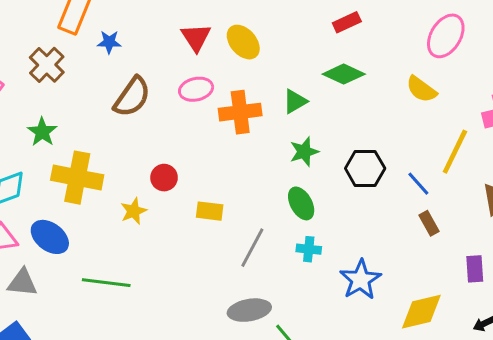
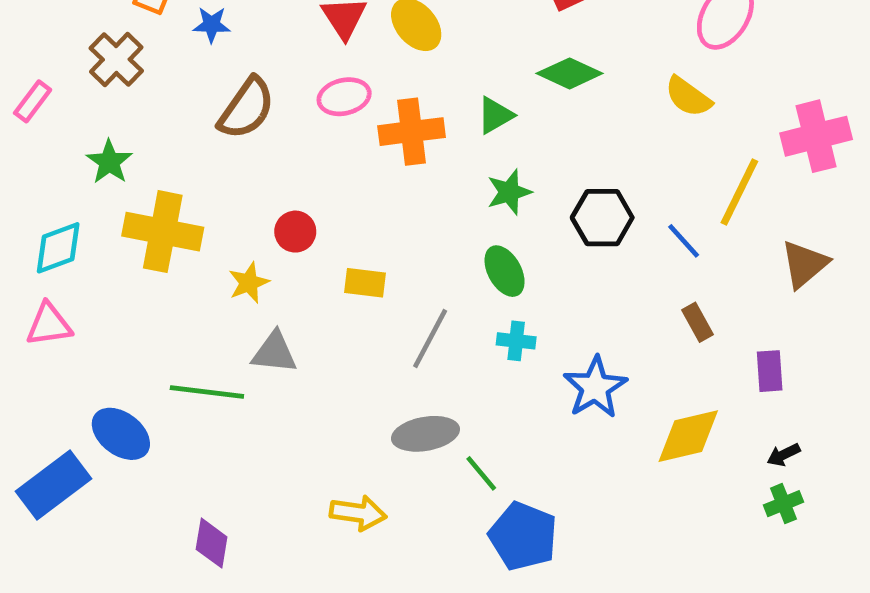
brown rectangle: (429, 223) -> (697, 322), moved
blue ellipse: (50, 237) -> (121, 434), moved
gray triangle: (22, 283) -> (274, 352), moved

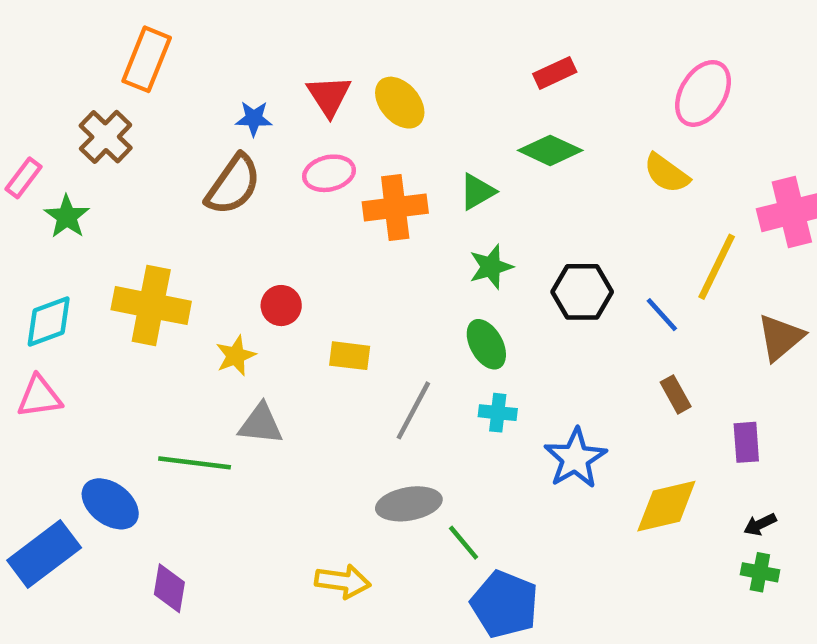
blue star: (212, 25) -> (254, 119), moved
green star: (109, 162) -> (67, 217), moved
green cross: (784, 504) -> (760, 572), turned 33
purple diamond: (212, 543) -> (169, 588), moved

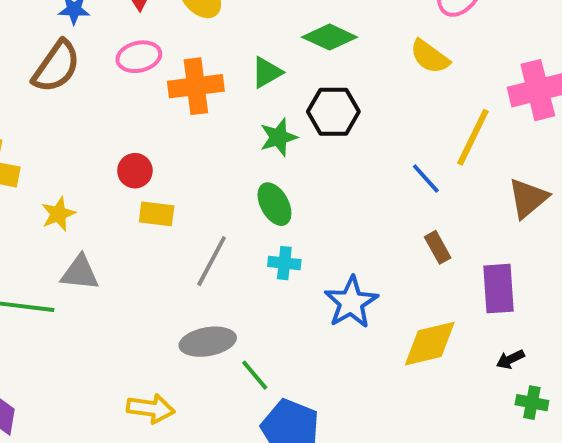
black hexagon: (582, 292) -> (333, 112), moved
red circle: (281, 306) -> (135, 171), moved
purple rectangle: (746, 442) -> (499, 289), size x1.4
green cross: (760, 572) -> (532, 403), moved

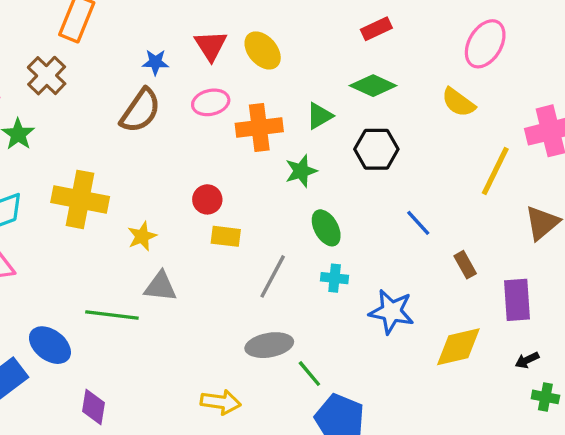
green star: (278, 137) -> (301, 171), moved
blue line: (426, 179) -> (418, 223), moved
blue star: (351, 302) -> (391, 312), turned -30

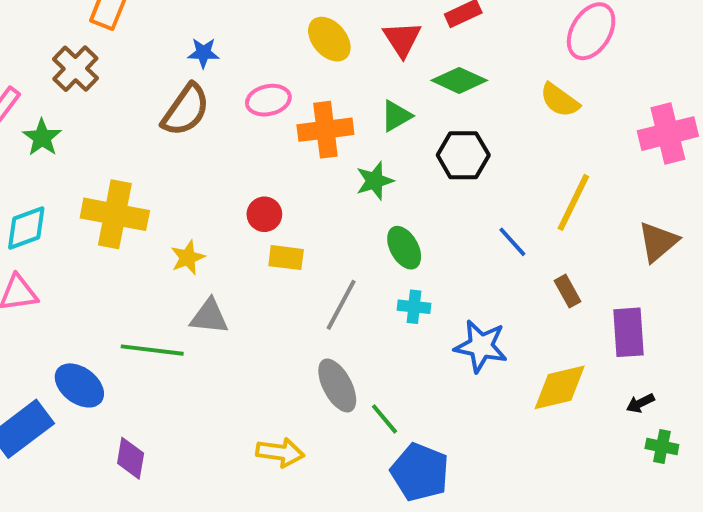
red triangle: (211, 45) -> (402, 39), moved
yellow line: (495, 171) -> (573, 202), moved
gray ellipse: (269, 345) -> (337, 385), turned 72

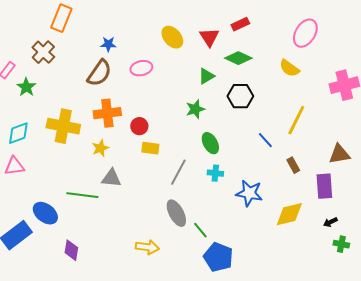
orange cross: (325, 130) -> (107, 113), moved
brown triangle: (658, 242) -> (339, 154), moved, turned 30

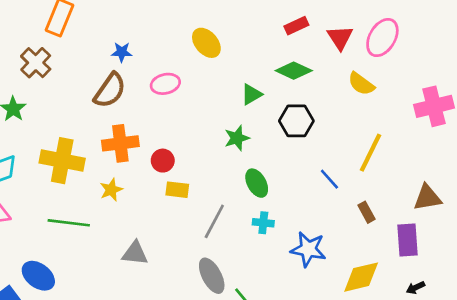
red triangle: (209, 37) -> (340, 38), moved
gray triangle: (111, 178) -> (135, 253), moved
green line: (82, 195) -> (69, 223), moved

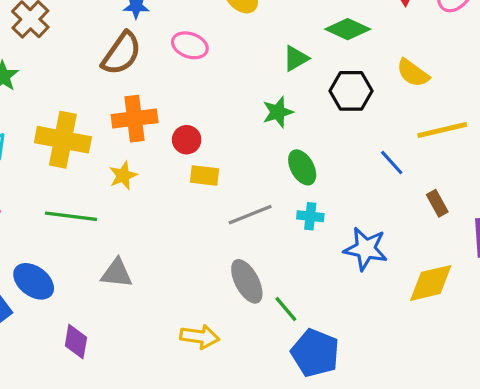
pink ellipse: (165, 84) -> (190, 45), turned 32
yellow semicircle: (361, 84) -> (413, 73), moved
yellow line: (370, 153) -> (442, 130), turned 51
gray line: (214, 221) -> (250, 215), turned 40
gray triangle: (135, 253) -> (117, 273), moved

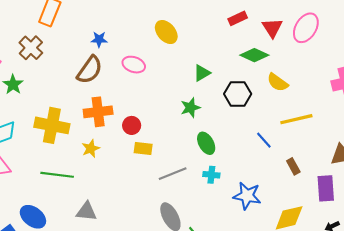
green diamond: (348, 29) -> (254, 55), moved

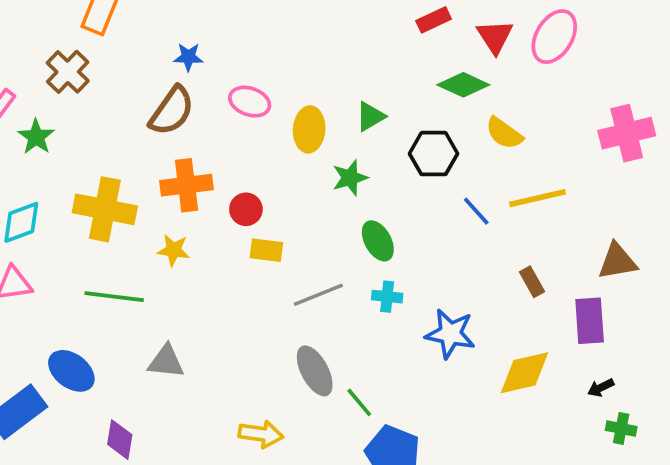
yellow ellipse: (166, 32) -> (309, 129), moved, turned 45
blue line: (264, 140) -> (476, 211), moved
yellow star: (91, 149) -> (174, 250), turned 30

